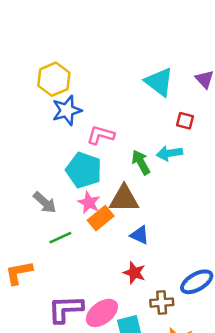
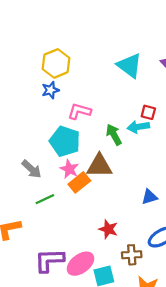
yellow hexagon: (54, 79) -> (56, 63), moved
blue star: (67, 110) -> (50, 90), size x0.7
red square: (185, 121) -> (148, 112), moved
blue triangle: (140, 235) -> (149, 197), moved, turned -42

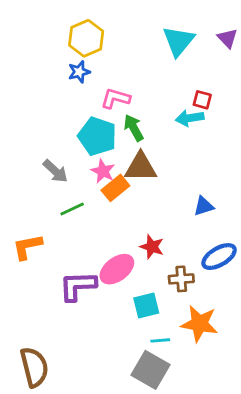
cyan triangle: (129, 66) -> (178, 41), turned 32
green arrow: (114, 135) -> (134, 128), moved
pink ellipse: (80, 264) -> (117, 269), moved

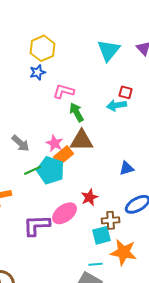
cyan pentagon: (97, 136) -> (51, 170), moved
red star: (152, 247) -> (90, 197), turned 30
cyan square: (146, 306) -> (102, 235), moved

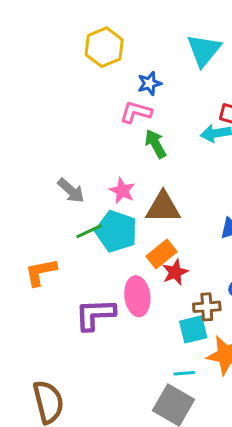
blue star: (38, 72) -> (149, 83), moved
brown triangle: (82, 140) -> (163, 207), moved
orange rectangle: (64, 155) -> (162, 254), moved
pink ellipse: (65, 213) -> (137, 296), turned -60

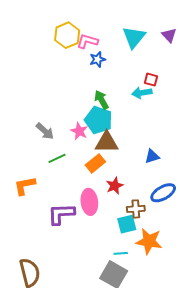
pink L-shape: (136, 112) -> (87, 41), moved
cyan pentagon: (116, 231) -> (98, 120), moved
orange rectangle: (162, 254) -> (95, 163), moved

